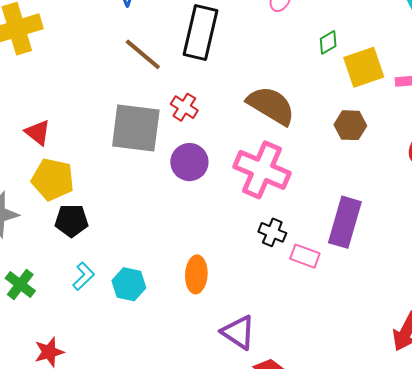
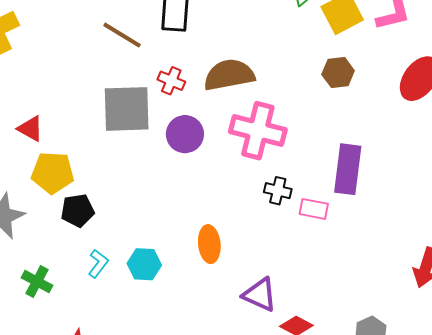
brown semicircle: (271, 106) -> (229, 75), moved, turned -33

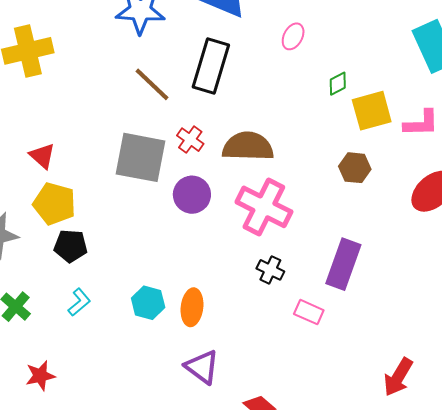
pink rectangle: (314, 209) -> (309, 312), moved
cyan hexagon: (144, 264) -> (148, 303), moved
purple triangle: (260, 295) -> (202, 367), moved

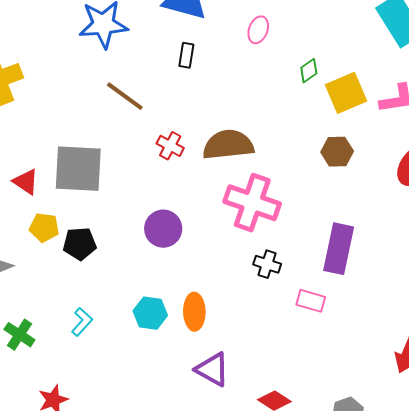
black rectangle: (211, 66) -> (186, 55), moved, size x0.5
gray square: (140, 157) -> (78, 169), moved
purple circle: (192, 195) -> (163, 229), moved
yellow pentagon: (54, 204) -> (44, 227), size x0.7
black pentagon: (71, 246) -> (80, 244), moved

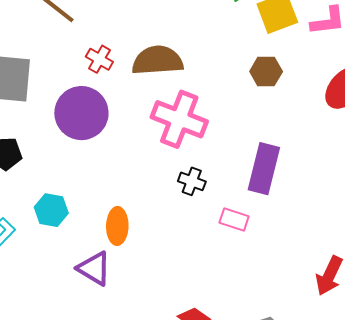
purple circle: (163, 229) -> (81, 113), moved, size x1.4
cyan hexagon: (150, 313) -> (51, 210), moved
purple triangle: (212, 369) -> (94, 268), moved

